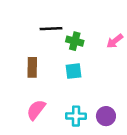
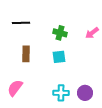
black line: (51, 29) -> (21, 23), moved
pink semicircle: (36, 110) -> (15, 88), moved

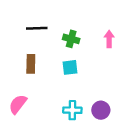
black line: (21, 23) -> (37, 28), moved
pink arrow: (92, 33) -> (109, 39), turned 128

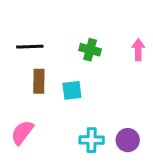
black line: (37, 28) -> (30, 47), moved
cyan square: (70, 67) -> (72, 90), moved

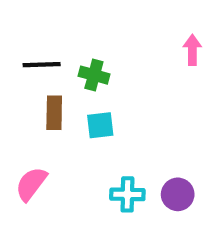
green cross: (90, 50) -> (94, 75), moved
pink arrow: (138, 50) -> (192, 50), moved

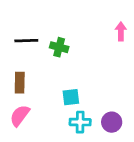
brown rectangle: (54, 113) -> (20, 83), moved
cyan square: (100, 125) -> (71, 97), moved

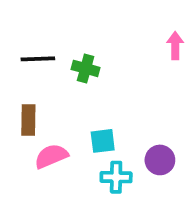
pink semicircle: (20, 116) -> (51, 156), moved, turned 30
purple circle: (112, 122) -> (160, 160), moved

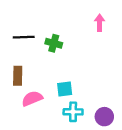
pink arrow: (175, 46) -> (100, 23), moved
purple circle: (160, 160) -> (104, 117), moved

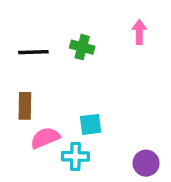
green cross: (54, 43) -> (82, 47), moved
cyan cross: (73, 112) -> (75, 156), moved

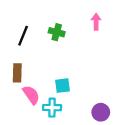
black line: (33, 52) -> (23, 36), turned -66
pink semicircle: (45, 138) -> (31, 95), turned 78

